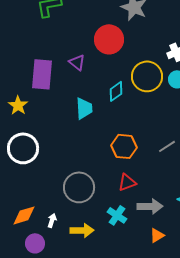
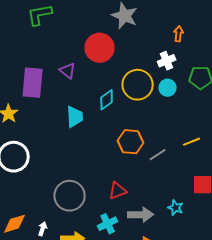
orange hexagon: (124, 146) -> (131, 142), moved
cyan cross: (117, 215) -> (108, 224), turned 30

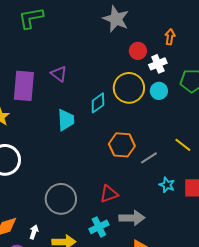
red circle: (100, 48) -> (138, 51), moved, size x0.6
yellow line: (192, 142) -> (183, 145), turned 60
cyan star: (176, 208) -> (167, 185), moved

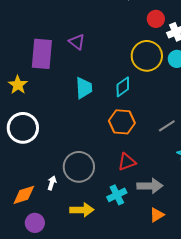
cyan diamond: (98, 103) -> (123, 87), moved
orange hexagon: (122, 145) -> (122, 122), moved
white arrow: (34, 232) -> (52, 183), moved

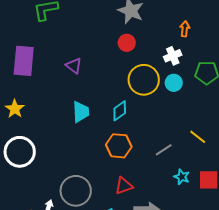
red circle: (156, 19) -> (127, 43), moved
purple rectangle: (42, 54) -> (24, 61), moved

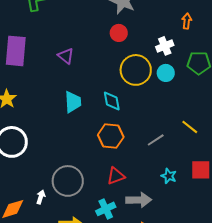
orange arrow: (185, 29) -> (187, 21), moved
cyan diamond: (120, 111) -> (112, 101), turned -65
cyan star: (182, 177) -> (169, 176), moved

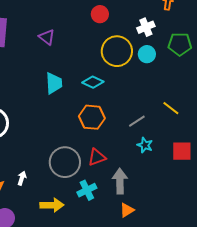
cyan diamond: (112, 101) -> (93, 82), turned -55
cyan star: (169, 176) -> (145, 145), moved
gray circle: (68, 181) -> (65, 162), moved
gray arrow: (139, 200) -> (120, 181), turned -90

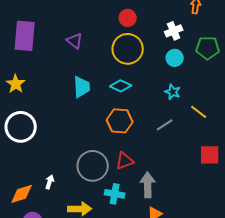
yellow circle: (117, 51) -> (128, 49), moved
cyan star: (145, 145) -> (173, 92), moved
cyan cross: (87, 190) -> (115, 194), turned 36

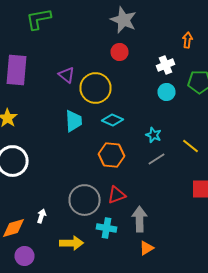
yellow circle: (128, 49) -> (96, 88), moved
cyan star: (173, 92) -> (154, 135), moved

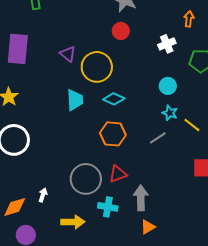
cyan circle: (166, 92) -> (168, 86), moved
cyan star: (154, 135) -> (170, 113), moved

